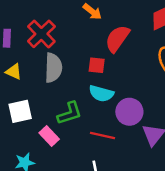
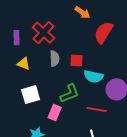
red square: (97, 65) -> (77, 61), moved
gray semicircle: (53, 68) -> (55, 59), size x0.7
pink rectangle: (49, 136) -> (55, 113), turned 70

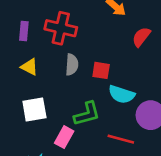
red semicircle: (103, 32) -> (141, 37), size x0.7
red cross: (43, 33) -> (61, 28), turned -35

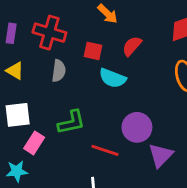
red square: (101, 70) -> (93, 51), moved
cyan semicircle: (122, 94) -> (113, 78), moved
pink rectangle: (64, 137) -> (34, 143), moved

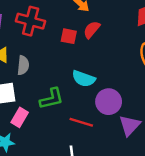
red semicircle: (132, 46) -> (92, 30), moved
gray semicircle: (59, 71) -> (23, 65), moved
cyan semicircle: (113, 78) -> (84, 79), moved

